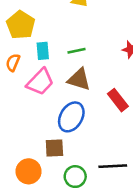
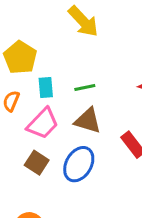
brown square: (54, 148) -> (37, 163), moved, turned 36

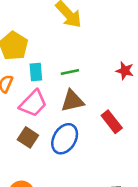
brown triangle: (88, 121) -> (72, 101), turned -30

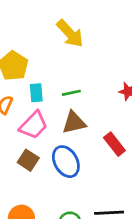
blue ellipse: (65, 139) -> (66, 162), turned -60

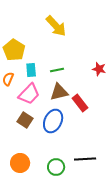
red rectangle: (114, 144) -> (80, 103), moved
blue ellipse: (66, 162) -> (53, 121), turned 55

